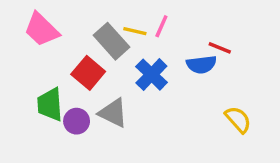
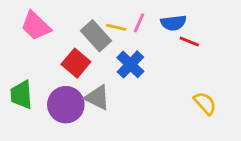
blue semicircle: (201, 65) -> (173, 23), moved
green trapezoid: (50, 104) -> (21, 95), moved
purple circle: (77, 121) -> (66, 105), size x1.6

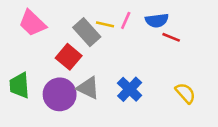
blue cross: (130, 64) -> (130, 89), moved

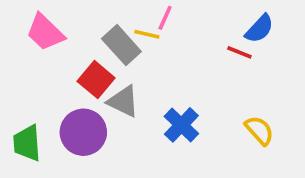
pink line: (126, 20) -> (165, 18), moved
blue semicircle: (157, 20) -> (259, 29), moved, turned -40
green trapezoid: (19, 85) -> (27, 143), moved
gray triangle: (88, 88) -> (123, 101), moved

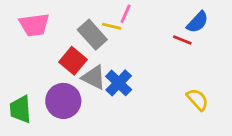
pink trapezoid: (45, 32) -> (34, 25), turned -52
blue cross: (181, 125) -> (119, 83), moved

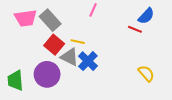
yellow line: (112, 26) -> (78, 42), moved
gray rectangle: (92, 35) -> (50, 20), moved

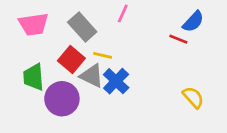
gray rectangle: (50, 20) -> (82, 27), moved
green trapezoid: (15, 80) -> (34, 77), moved

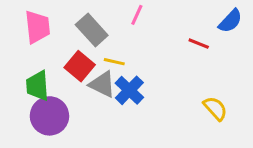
blue semicircle: (193, 22) -> (230, 21), moved
pink trapezoid: (34, 24) -> (37, 27), turned -88
purple circle: (62, 99) -> (49, 116), moved

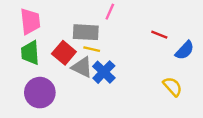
blue semicircle: (230, 21) -> (185, 50), moved
gray rectangle: (92, 30) -> (86, 32), moved, turned -45
green trapezoid: (37, 86) -> (30, 53), moved

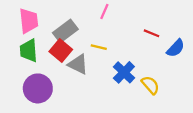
gray rectangle: (86, 32) -> (65, 31), moved, turned -40
yellow line: (92, 49) -> (99, 47), moved
blue cross: (104, 72) -> (124, 72), moved
yellow semicircle: (173, 87) -> (150, 85), moved

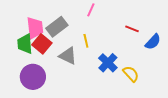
pink trapezoid: (29, 21) -> (35, 28), moved
yellow line: (99, 47) -> (86, 41), turned 64
red square: (61, 51) -> (42, 44), moved

